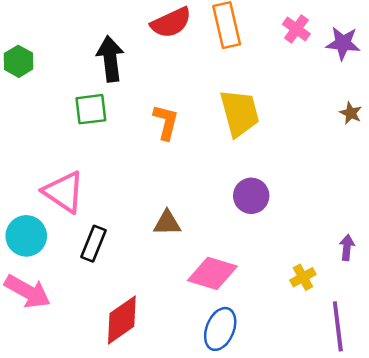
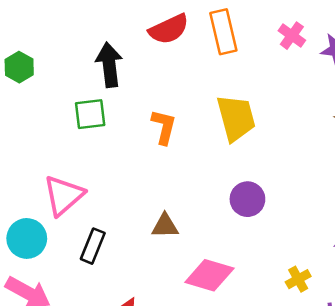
pink triangle: (64, 192) -> (64, 195), turned 45

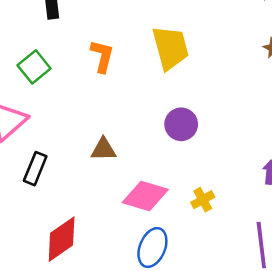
green square: (90, 114) -> (34, 67), moved, turned -32
yellow cross: (298, 279) -> (203, 200), moved

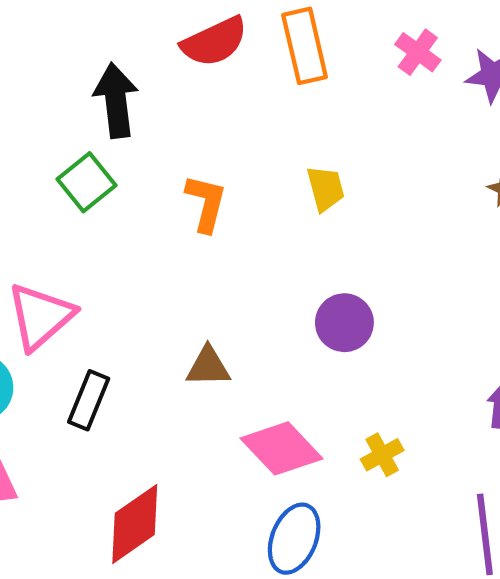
yellow trapezoid: (170, 48) -> (326, 188), size x0.6
green square: (34, 67) -> (87, 182), moved
pink diamond: (145, 196) -> (282, 448), turned 30

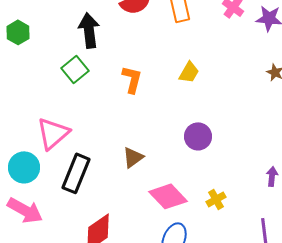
yellow trapezoid: (326, 188) -> (189, 72), turned 45
brown triangle: (208, 367) -> (133, 157), turned -35
black rectangle: (89, 400) -> (76, 173), size x1.4

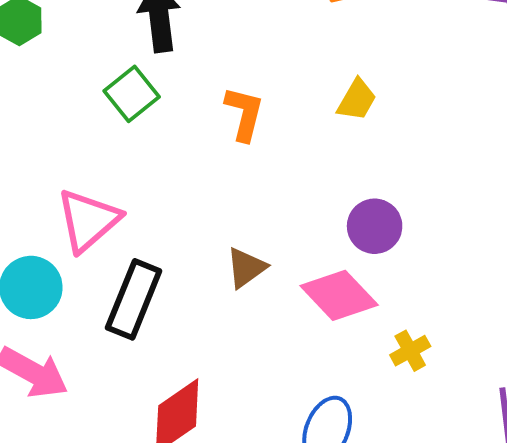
pink diamond: (168, 196) -> (339, 295), moved

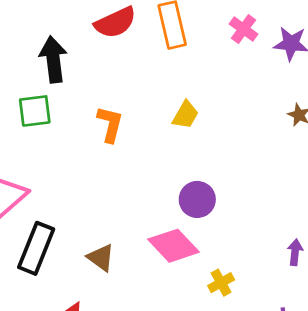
green square: (132, 94) -> (35, 111), turned 32
brown triangle: (246, 268) -> (101, 258), moved, turned -48

